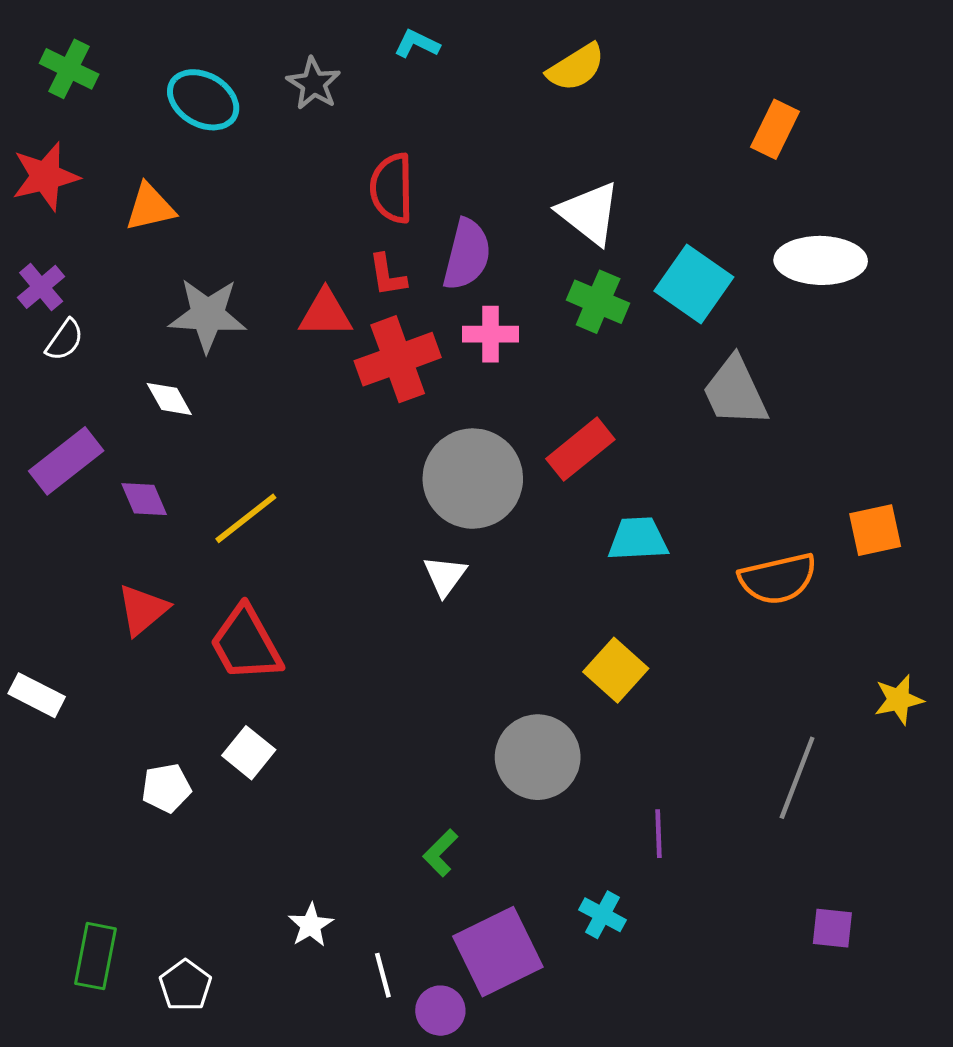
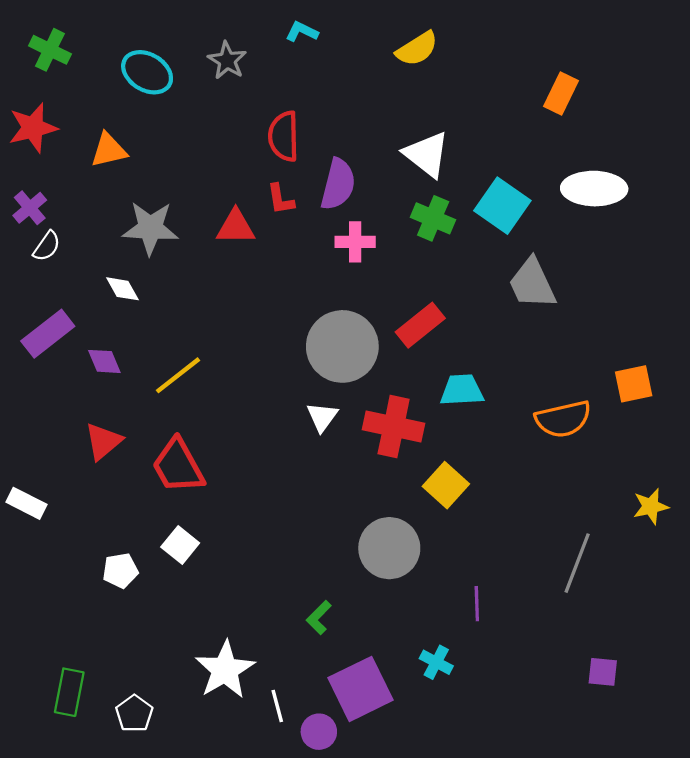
red cross: (398, 359) -> (394, 426), moved, turned 32
white star: (311, 925) -> (225, 670), size x1.8

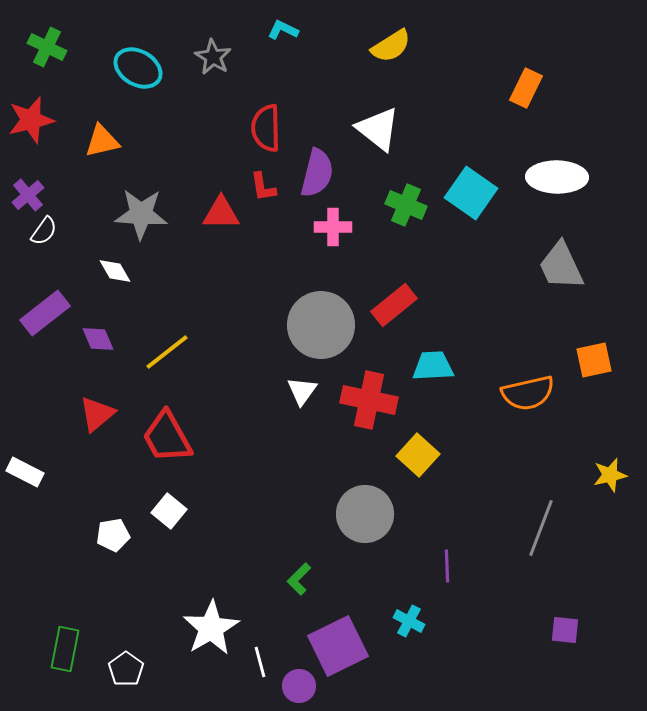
white triangle: (427, 154) -> (378, 129), moved
gray trapezoid: (532, 284) -> (561, 266), moved

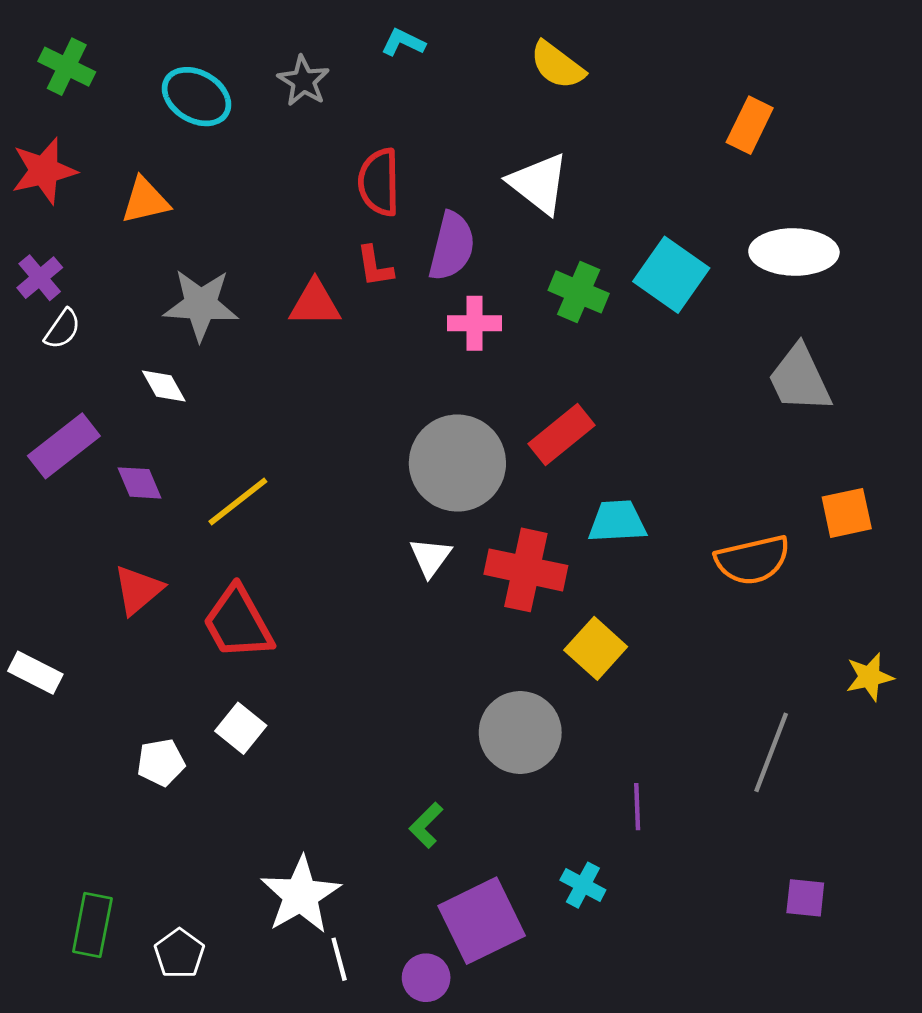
yellow semicircle: (391, 46) -> (557, 65), turned 69
white line: (260, 662) -> (339, 959), moved

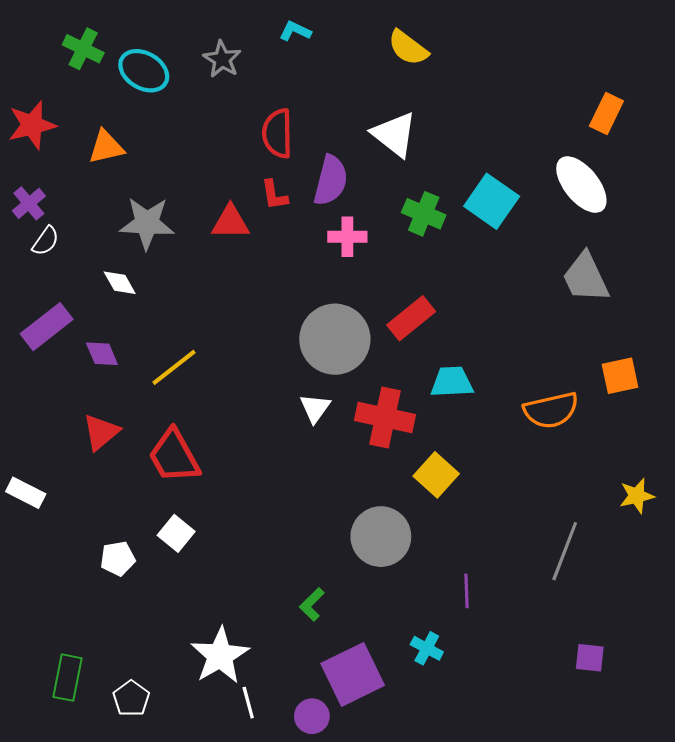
green cross: (67, 67) -> (83, 49), moved
orange rectangle: (750, 125) -> (606, 114), moved
white ellipse: (794, 252) -> (581, 185), turned 50

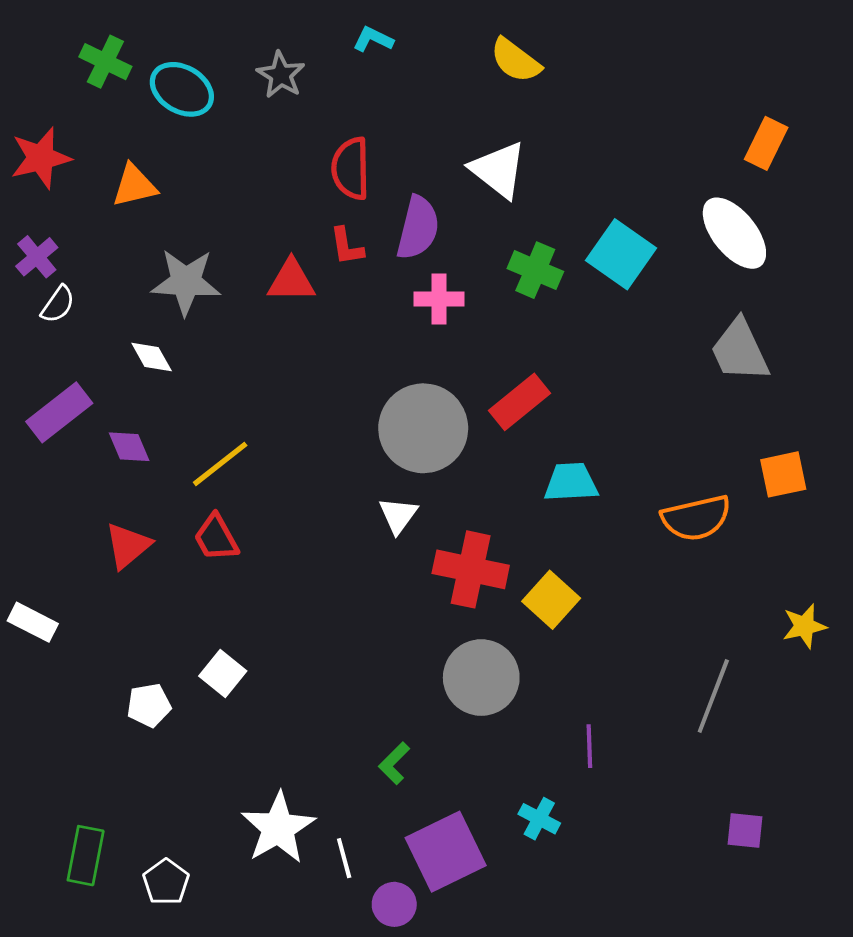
red cross: (385, 417) -> (471, 569), moved
red trapezoid: (174, 456) -> (216, 538), moved, size x0.7
white line: (248, 703) -> (344, 858), moved

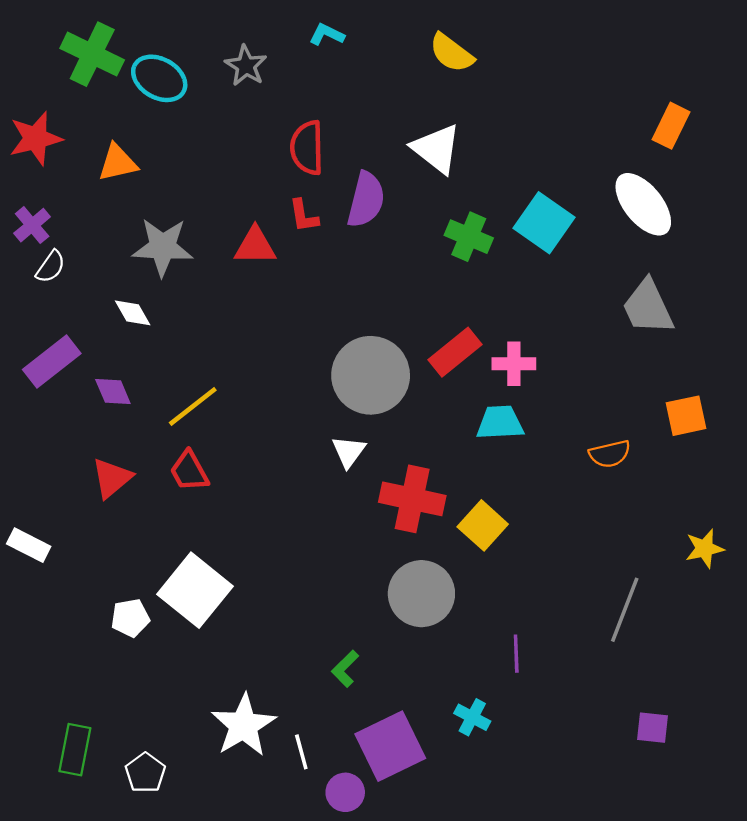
green cross: (105, 62) -> (92, 54), size x1.4
pink cross: (439, 299) -> (514, 364), moved
orange semicircle: (696, 518) -> (610, 454), size x0.7
white square: (223, 674) -> (195, 590), size x1.8

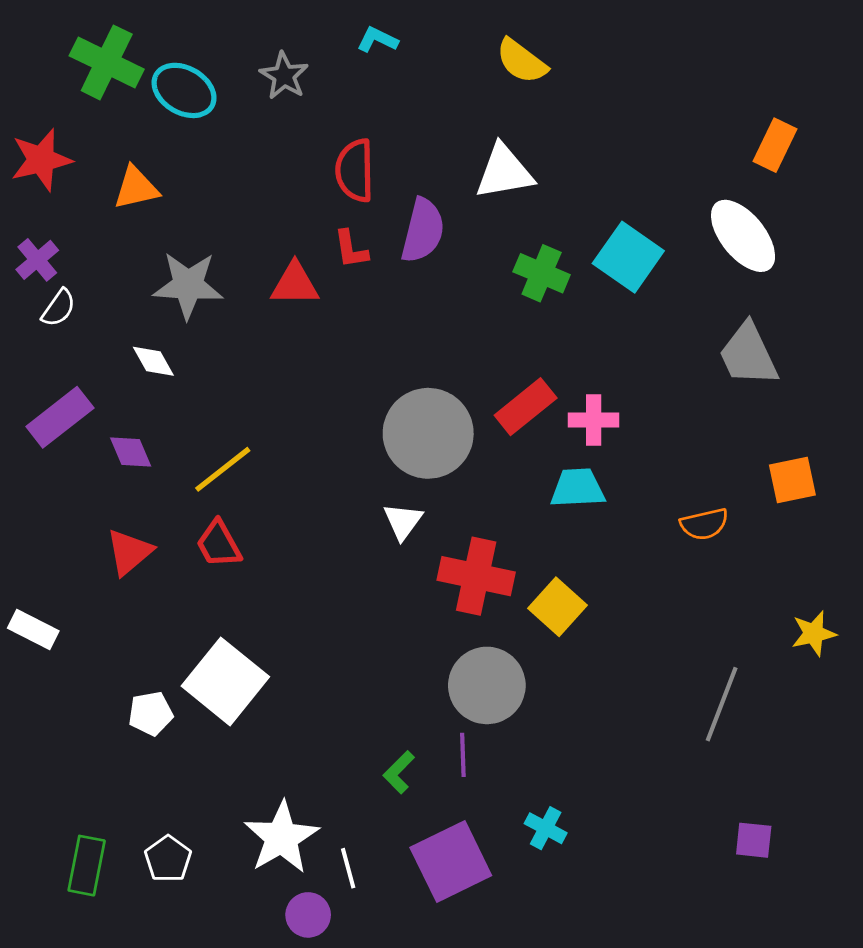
white triangle: (436, 149) -> (504, 172), turned -48
purple line: (516, 654) -> (463, 755), moved
white pentagon: (145, 773) -> (168, 859), moved
purple circle: (345, 792) -> (308, 915), moved

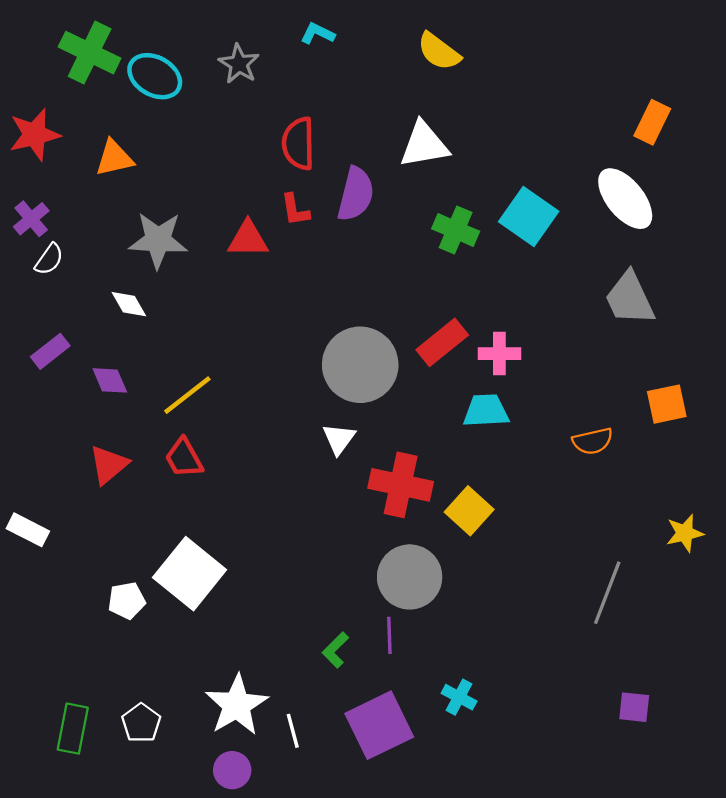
purple rectangle: (60, 417) -> (50, 351), size x0.7
purple circle: (308, 915) -> (232, 770), moved

